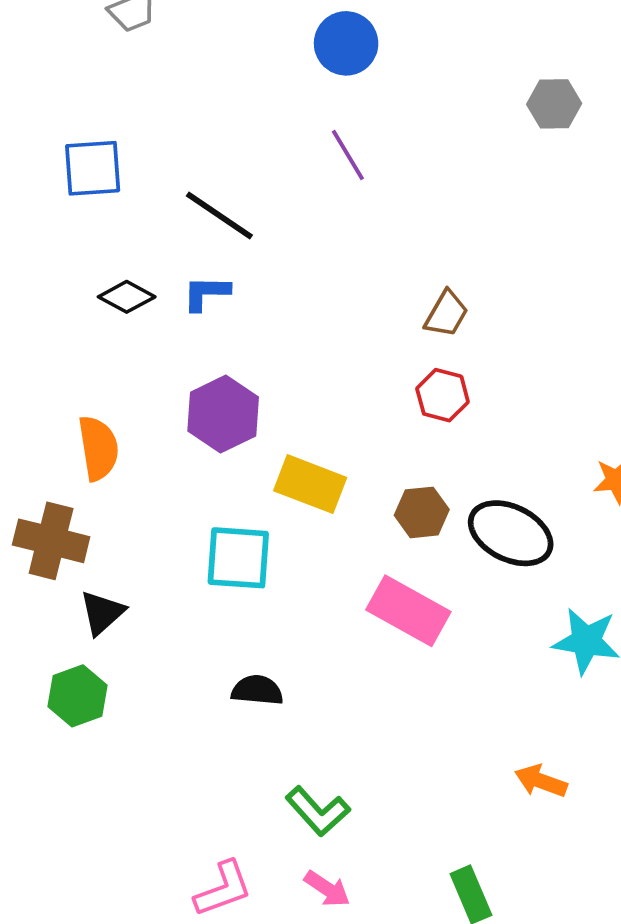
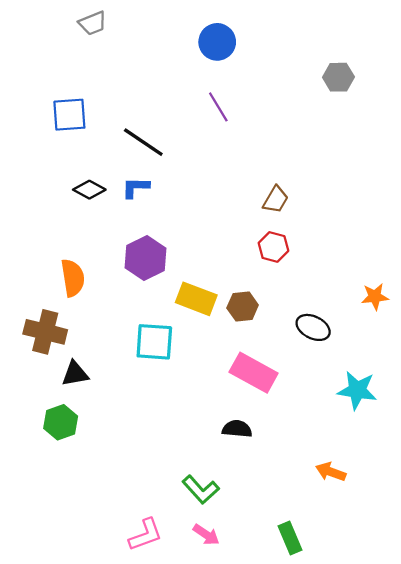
brown hexagon: (422, 512) -> (243, 306), moved
black ellipse: (511, 533) -> (313, 327), size x0.7
black triangle: (102, 613) -> (75, 374), turned 32
black semicircle: (257, 690) -> (237, 429), moved

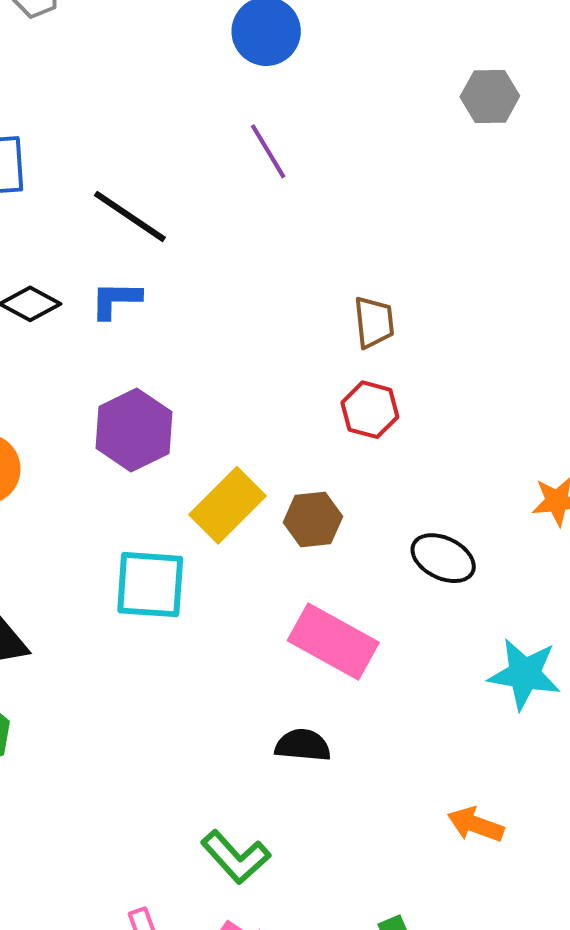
brown trapezoid: (276, 200) -> (374, 322), turned -36
yellow rectangle: (196, 299) -> (228, 505), turned -66

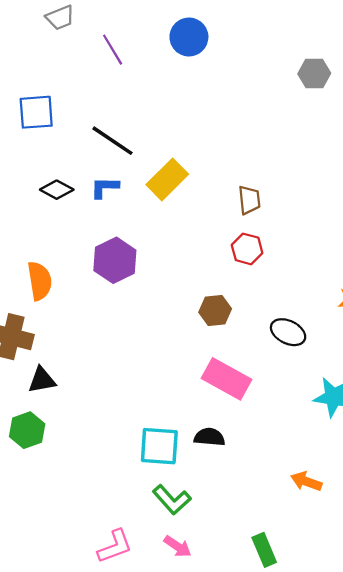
purple line: (268, 151) -> (113, 50), moved
yellow rectangle: (228, 505) -> (167, 179), moved
cyan square: (150, 585) -> (159, 446), moved

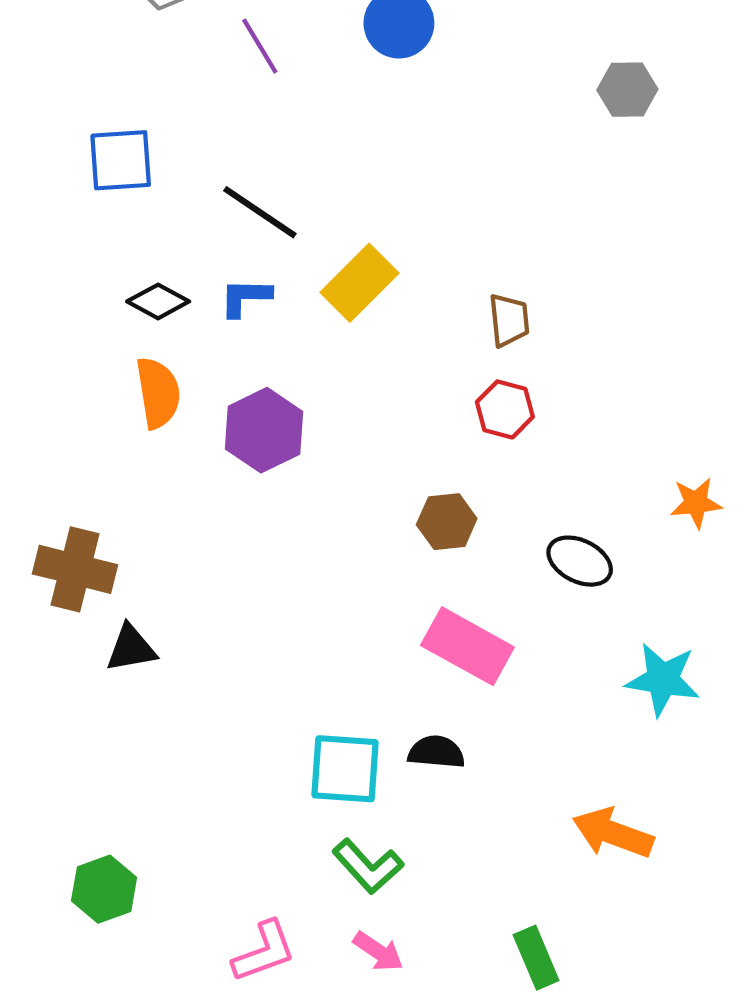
orange semicircle: (40, 281) -> (158, 393), moved
green hexagon: (27, 430) -> (104, 889), moved
orange arrow: (306, 481) -> (613, 833), size x1.4

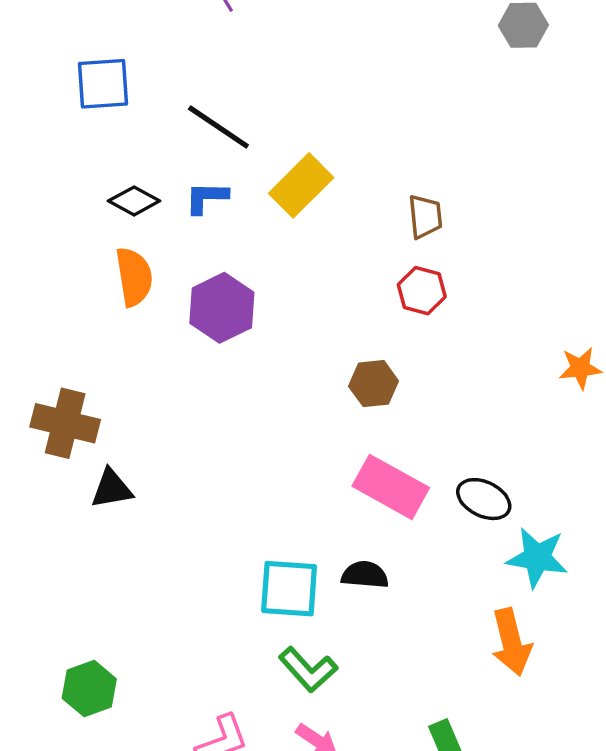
black ellipse: (580, 561) -> (484, 499), moved
cyan star: (663, 679) -> (537, 558), moved
orange arrow: (613, 833) -> (511, 642), turned -124

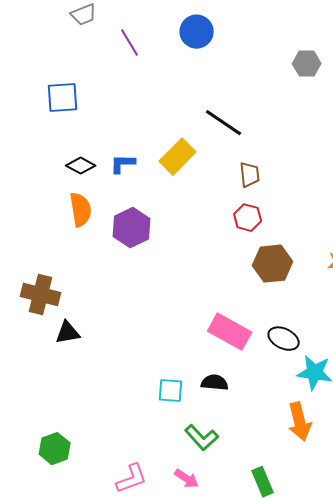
black line: (218, 127) -> (224, 123), moved
brown hexagon: (374, 384) -> (273, 264), moved, size x1.4
cyan square: (289, 589) -> (171, 391), size x0.7
green L-shape: (308, 670) -> (202, 438), moved

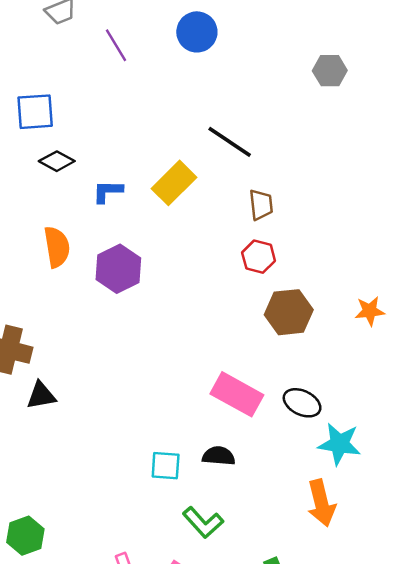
black diamond: (81, 166) -> (57, 161), moved

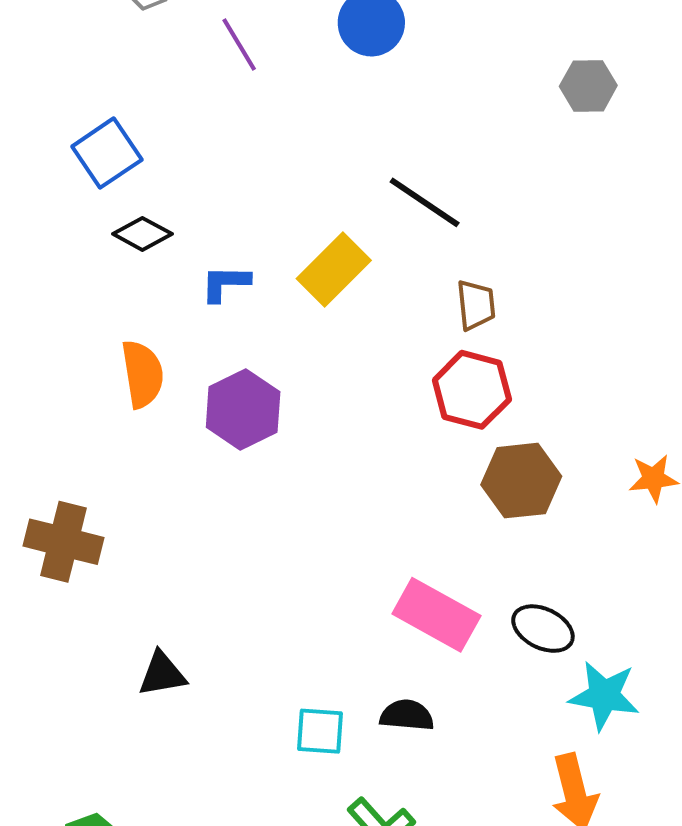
blue square: (35, 112) -> (107, 153), turned -30
red hexagon: (259, 257) -> (472, 390), size x1.4
black triangle: (41, 396) -> (162, 674), moved

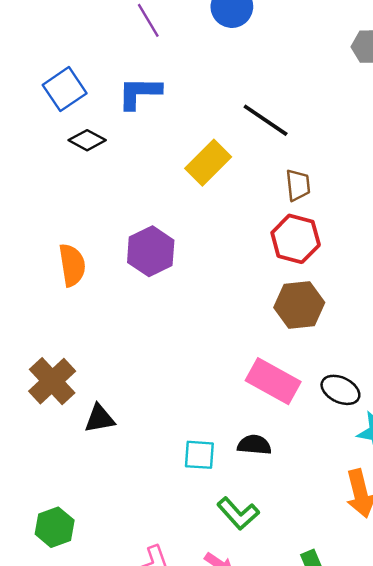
blue L-shape: (225, 283) -> (139, 93), moved, size x1.4
orange semicircle: (142, 374) -> (72, 265), moved
brown hexagon: (521, 481) -> (299, 305), moved
brown cross: (64, 542) -> (52, 381), moved, turned 33

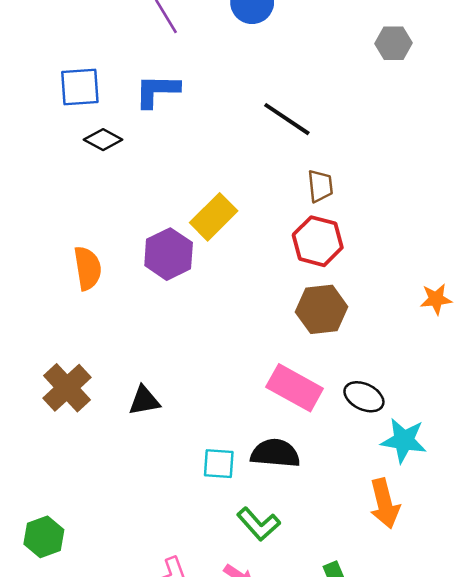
blue square: (65, 89) -> (80, 87), turned 30
yellow rectangle: (208, 163) -> (214, 217), moved
black triangle: (100, 419) -> (144, 401), moved
black semicircle: (254, 445) -> (275, 453), size x1.4
green hexagon: (55, 527) -> (44, 537), moved

